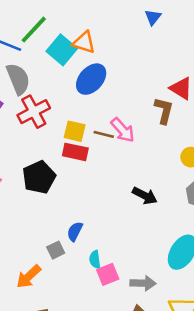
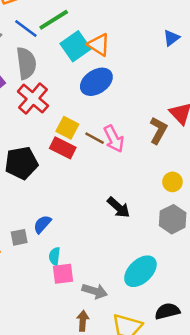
red cross: (34, 112) -> (33, 99), turned -36

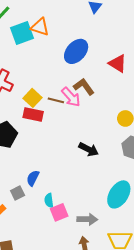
cyan square: (75, 46) -> (22, 33), turned 30
blue ellipse: (96, 82) -> (76, 51), moved
yellow square: (67, 128) -> (33, 98), turned 30
brown L-shape: (158, 130) -> (84, 87), moved, turned -50

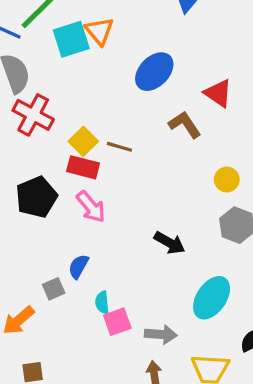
orange triangle: (40, 27) -> (99, 31), turned 30
brown L-shape: (84, 87) -> (185, 125), moved
pink arrow: (71, 97) -> (91, 207), moved
black arrow: (89, 149) -> (170, 243), moved

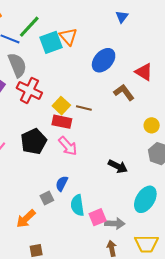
cyan semicircle: (102, 302) -> (77, 205), size x1.5
pink square: (117, 322) -> (98, 217), moved

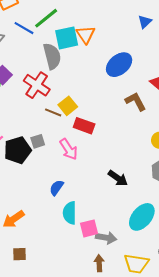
gray semicircle: (17, 65) -> (52, 56), moved
brown line: (84, 108) -> (53, 112), moved
red rectangle: (62, 122) -> (84, 126), moved
black pentagon: (34, 141) -> (18, 150), moved
gray square: (47, 198) -> (38, 141), moved

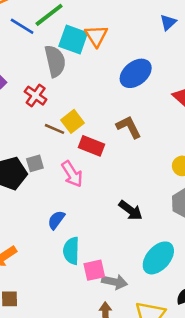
cyan square: (67, 38) -> (73, 39), turned 30
red cross: (37, 85) -> (36, 96), size x0.7
brown L-shape: (136, 101) -> (129, 127), moved

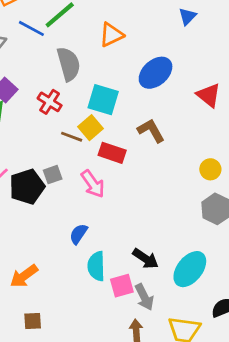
orange triangle: (96, 36) -> (111, 35), turned 40
cyan square: (73, 39) -> (103, 100), moved
black arrow: (131, 210) -> (145, 259), moved
gray arrow: (115, 282) -> (144, 297), turned 55

